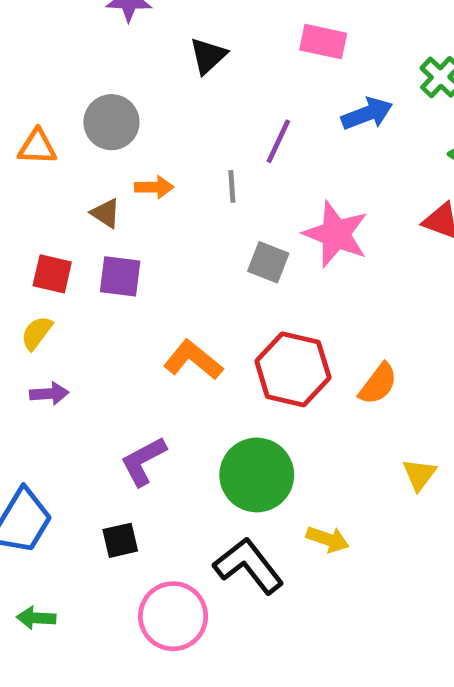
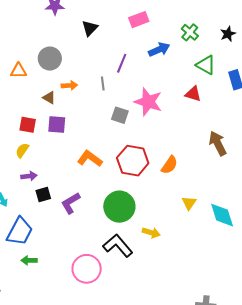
pink rectangle: (323, 42) -> (139, 20), turned -30
black square: (120, 540) -> (43, 194), moved
green arrow: (36, 618) -> (29, 260), moved

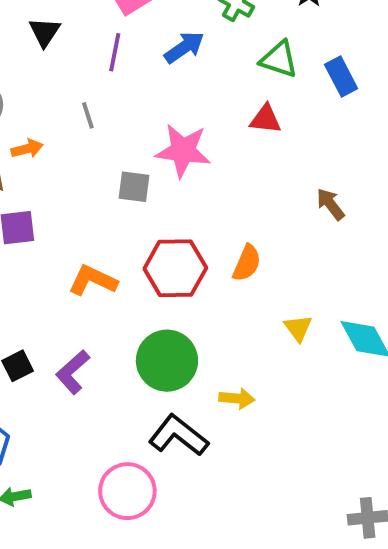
purple line: (122, 63) -> (115, 52), moved
gray line: (103, 83) -> (88, 115), moved
brown arrow: (218, 143) -> (330, 204), size x0.7

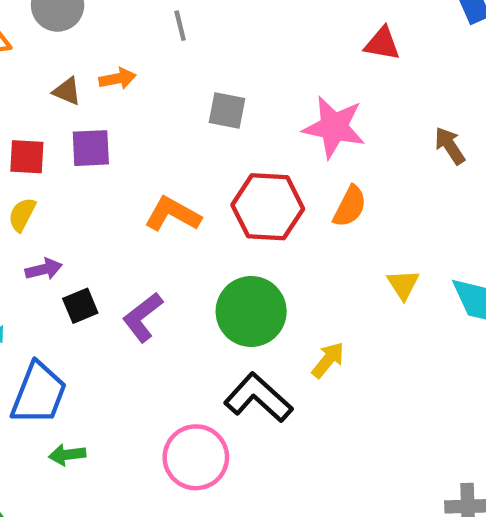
orange arrow: (27, 149) -> (117, 79), moved
pink star: (183, 151) -> (334, 127), moved
yellow arrow: (237, 398) -> (328, 360), turned -60

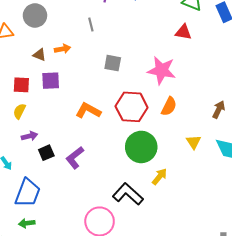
brown arrow: (450, 146) -> (219, 110), moved, turned 60
green circle: (251, 311) -> (141, 147), moved
green arrow: (67, 455) -> (27, 223), moved

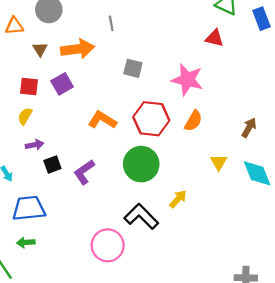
orange arrow: (63, 49) -> (78, 49), size x1.8
brown triangle: (40, 55) -> (40, 49), moved, turned 32
purple square: (51, 81) -> (62, 84), turned -30
green circle: (141, 147) -> (141, 164), moved
blue trapezoid: (28, 193) -> (29, 208), turned -120

